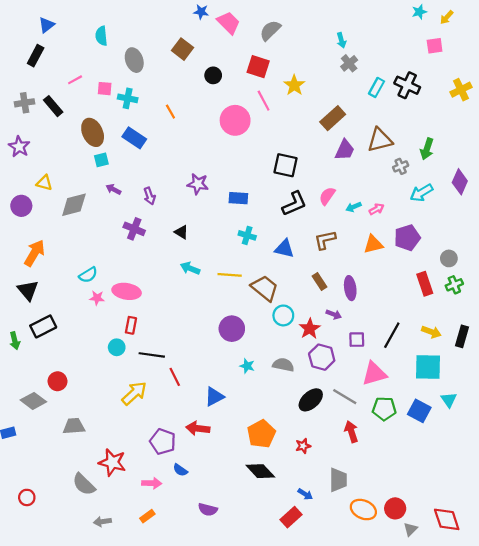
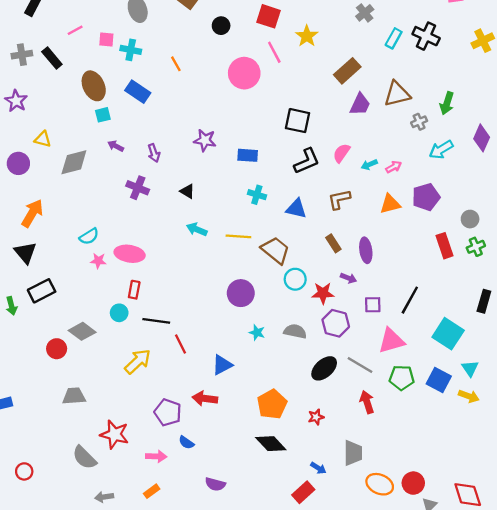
red star: (310, 329) -> (323, 293), turned 30
yellow arrow: (431, 332) -> (469, 396), moved
cyan square: (428, 367) -> (448, 334), turned 32
gray diamond: (33, 401) -> (82, 331), moved

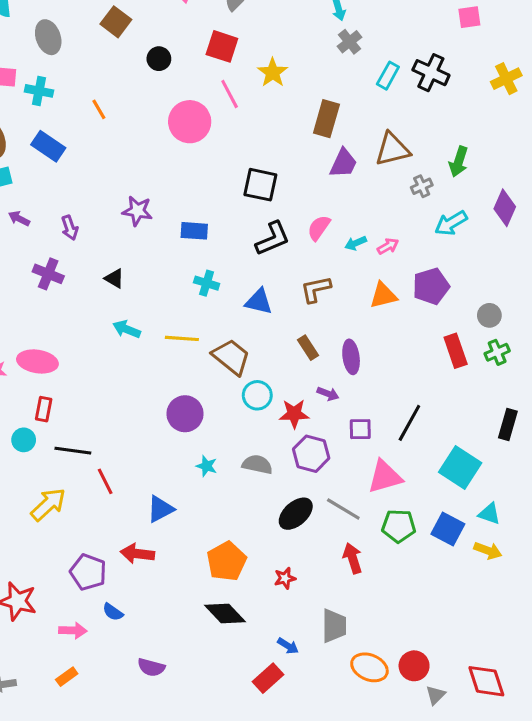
brown rectangle: (347, 71) -> (326, 119), turned -32
cyan triangle: (470, 368) -> (489, 514), turned -36

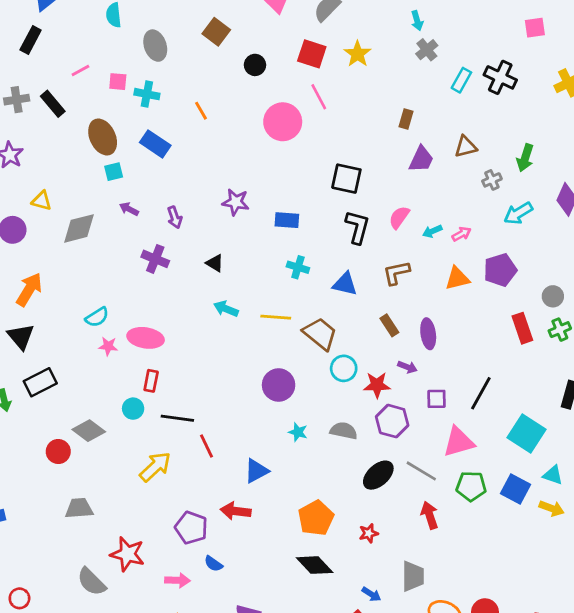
yellow star: (273, 73) -> (358, 54), moved
brown rectangle: (326, 119) -> (406, 119), size x0.6
brown triangle: (393, 149) -> (466, 147), size x0.7
black L-shape: (273, 239) -> (358, 227), turned -52

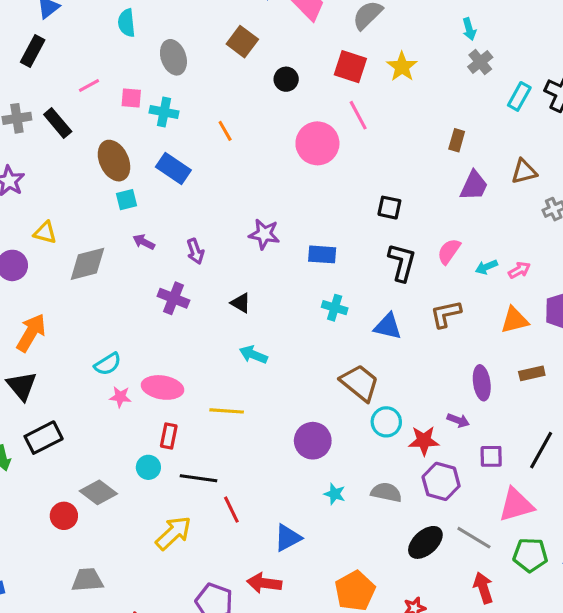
black square: (346, 179) -> (389, 208), size x0.7
yellow line: (276, 317) -> (227, 411), moved
brown rectangle: (389, 325) -> (532, 373), moved, turned -70

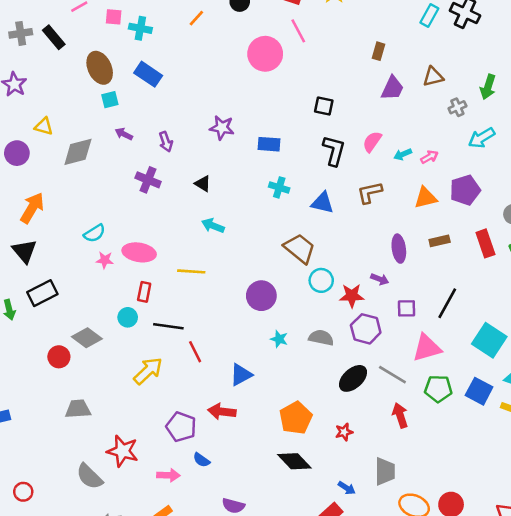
orange line: (225, 131) -> (196, 18), moved, turned 72

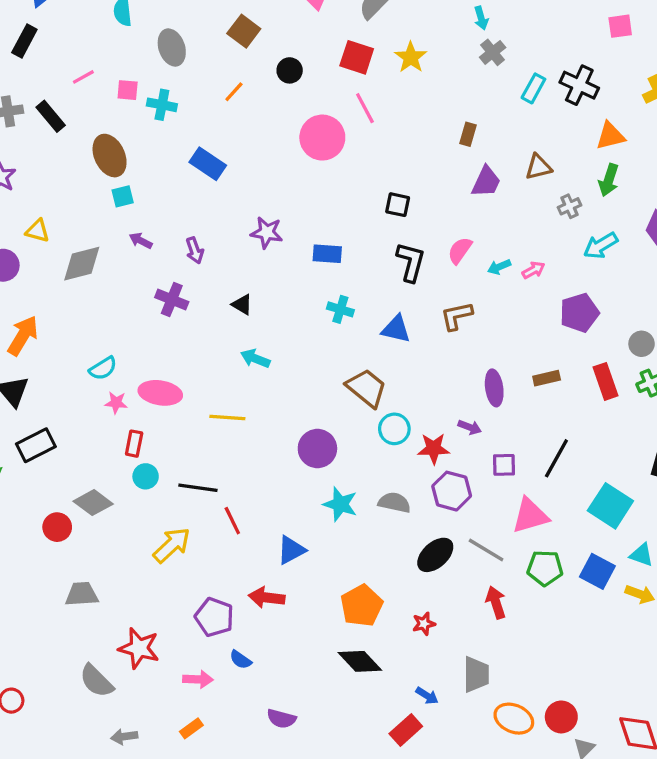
blue rectangle: (148, 74) -> (208, 164), moved
orange triangle: (426, 198) -> (610, 136), moved
red rectangle: (144, 292) -> (134, 444), moved
cyan star: (279, 339) -> (340, 504), size x1.5

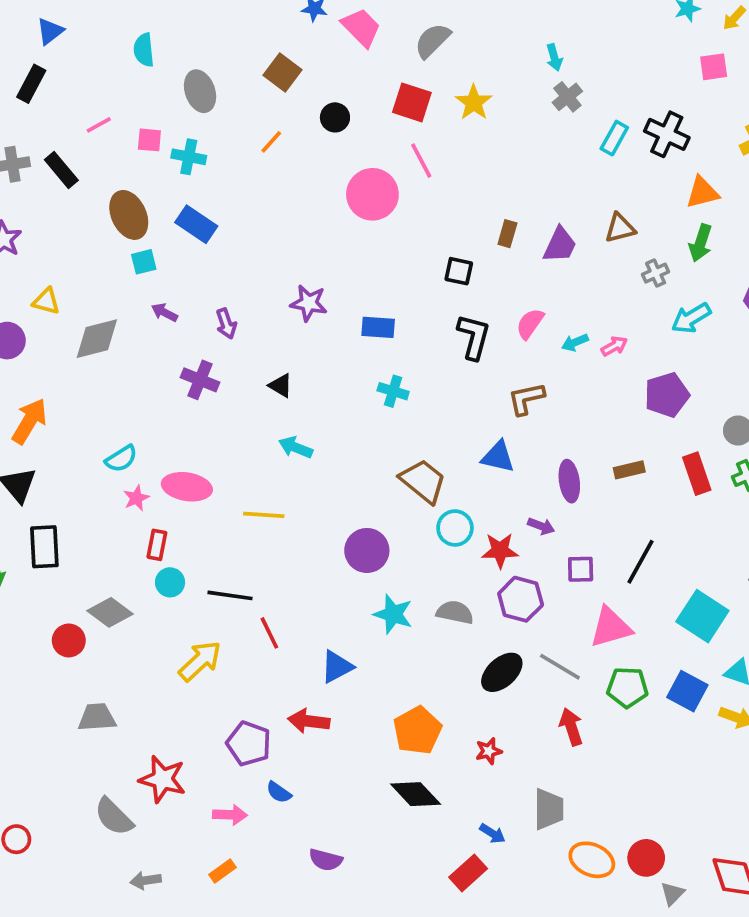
brown rectangle: (468, 134) -> (507, 234), moved
blue rectangle: (208, 164) -> (196, 224), moved
blue triangle: (396, 329) -> (498, 457), moved
pink star: (116, 403) -> (136, 498), turned -30
black rectangle: (36, 445) -> (44, 547), turned -66

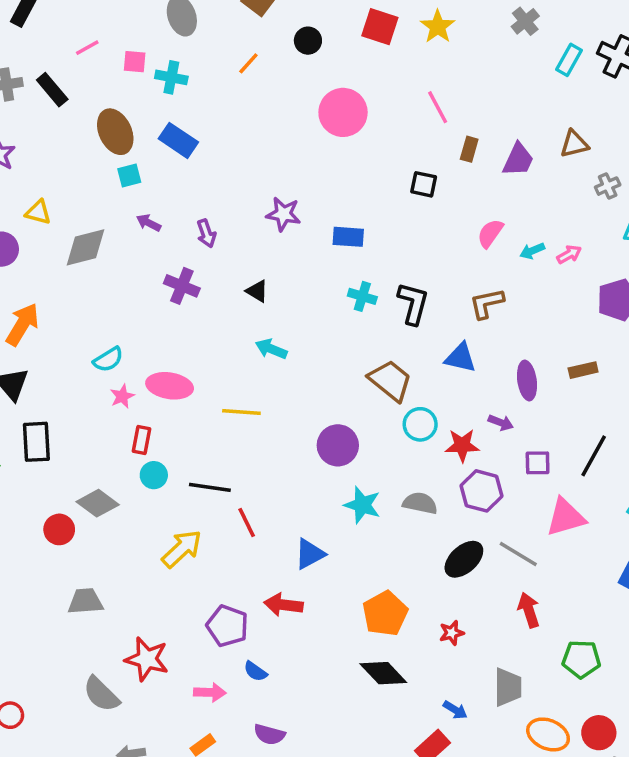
pink line: (421, 161) -> (438, 107), moved
black L-shape: (474, 337) -> (413, 303), moved
green pentagon: (627, 687) -> (581, 659), moved
purple semicircle: (326, 860) -> (269, 734), moved

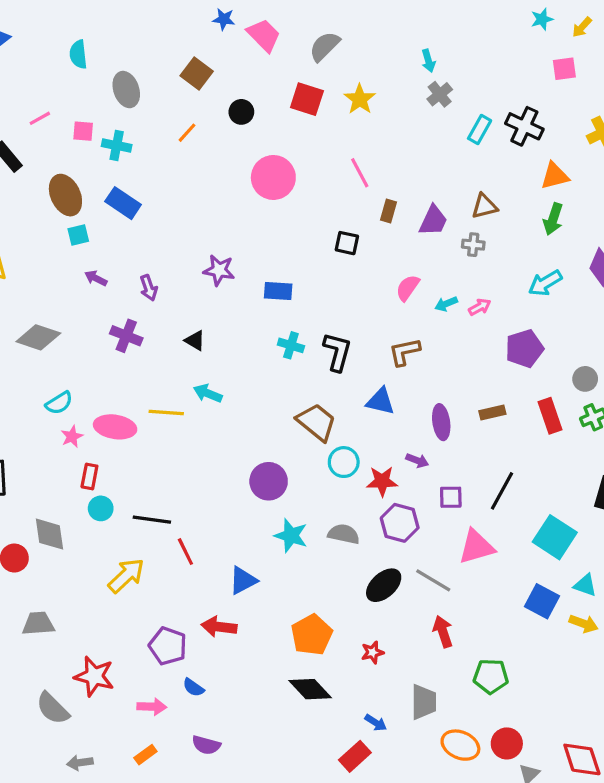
gray cross: (608, 186) -> (473, 245), moved, turned 30
gray diamond: (85, 247) -> (38, 337), moved, turned 33
yellow line: (241, 412) -> (166, 413), moved
gray diamond: (98, 503) -> (50, 534), turned 45

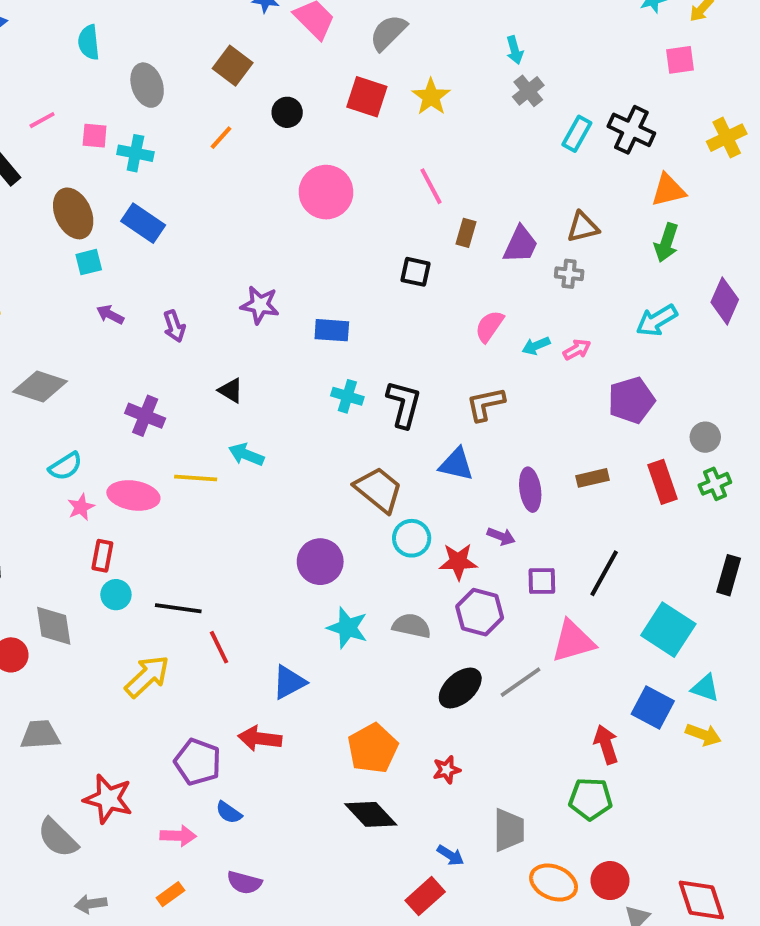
purple cross: (126, 336) -> (145, 416), moved
gray line: (433, 580) -> (520, 682), turned -66
red arrow: (443, 632) -> (606, 744), moved

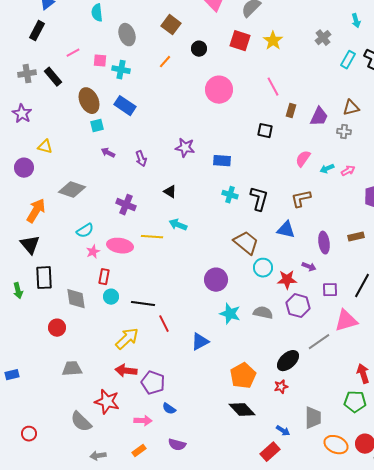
cyan arrow: (515, 50) -> (356, 21), moved
gray diamond: (54, 626) -> (76, 299), moved
black ellipse: (460, 688) -> (288, 361), moved
red arrow: (260, 739) -> (126, 371), moved

